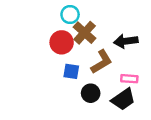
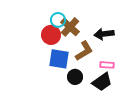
cyan circle: (70, 15) -> (58, 20), moved
blue square: (71, 71) -> (59, 59), size x1.5

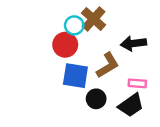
brown cross: (70, 27) -> (94, 19), moved

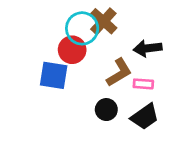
cyan circle: (74, 25) -> (82, 28), size x1.5
blue square: (75, 76) -> (54, 75), moved
pink rectangle: (137, 83) -> (143, 84), moved

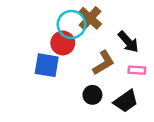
black arrow: (148, 48) -> (128, 42), turned -125
pink rectangle: (143, 84) -> (137, 70), moved

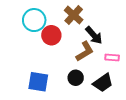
cyan circle: (71, 24) -> (34, 20), moved
black arrow: (128, 42) -> (94, 35), moved
blue square: (47, 65) -> (38, 82), moved

